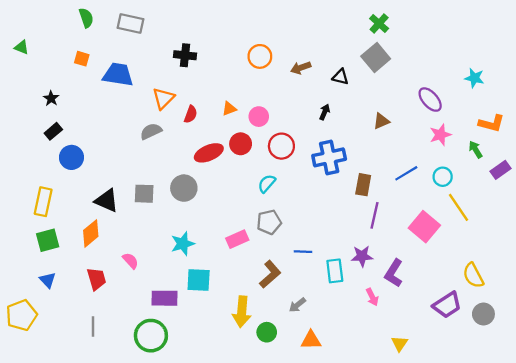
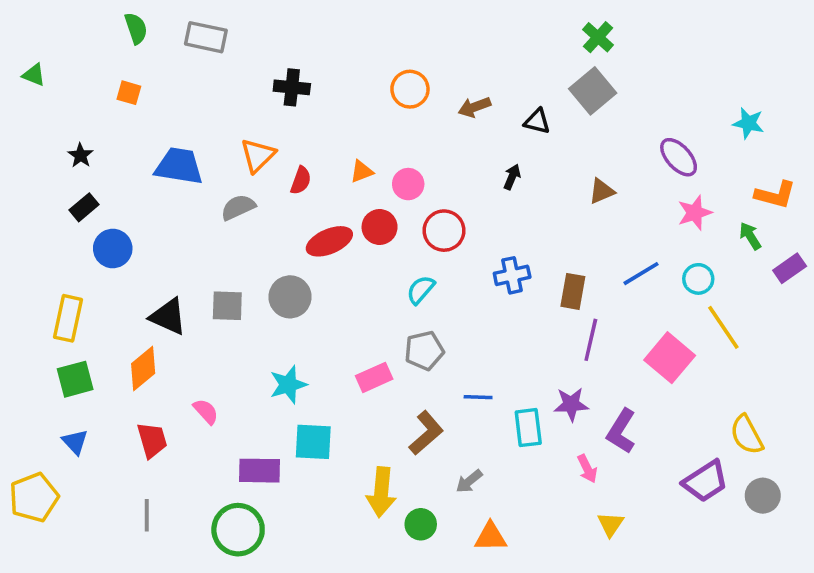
blue trapezoid: (118, 75) -> (179, 166), moved
blue cross: (329, 157) -> (512, 275), moved, size x0.7
yellow triangle: (399, 344) -> (611, 524), moved

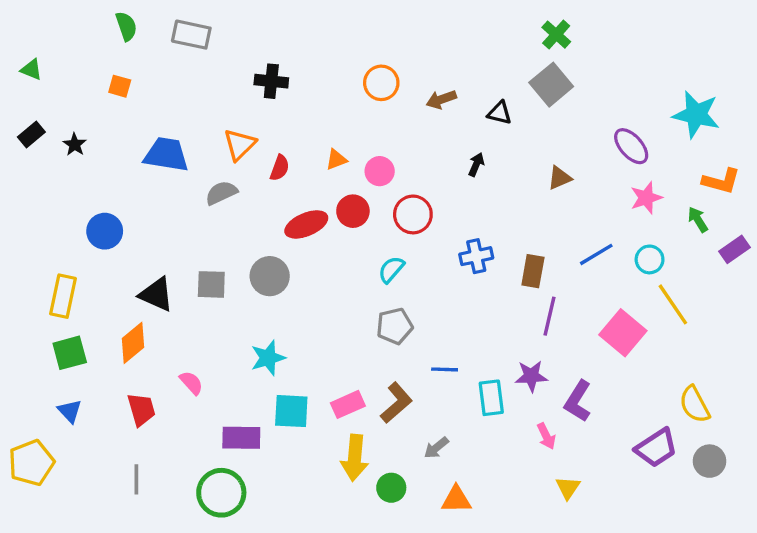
cyan star: (748, 123) -> (696, 115), size x1.6
black rectangle: (84, 207) -> (31, 135), moved
pink rectangle: (374, 377) -> (348, 404), moved

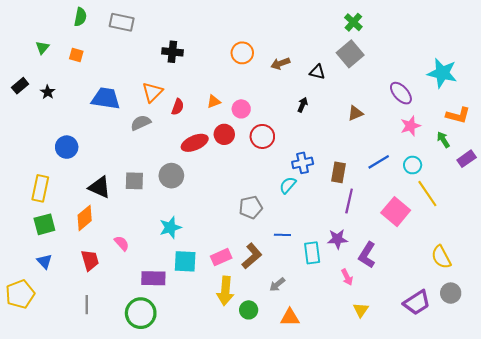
green semicircle: (126, 26) -> (80, 17), turned 30
green triangle: (31, 70) -> (42, 48), moved, turned 48
cyan semicircle: (391, 269) -> (288, 185), moved
purple trapezoid: (656, 448) -> (417, 303), moved

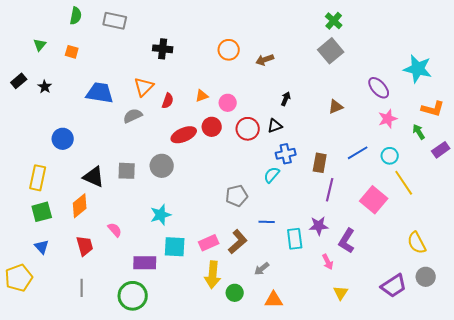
black triangle: (317, 72) -> (275, 126), moved, turned -35

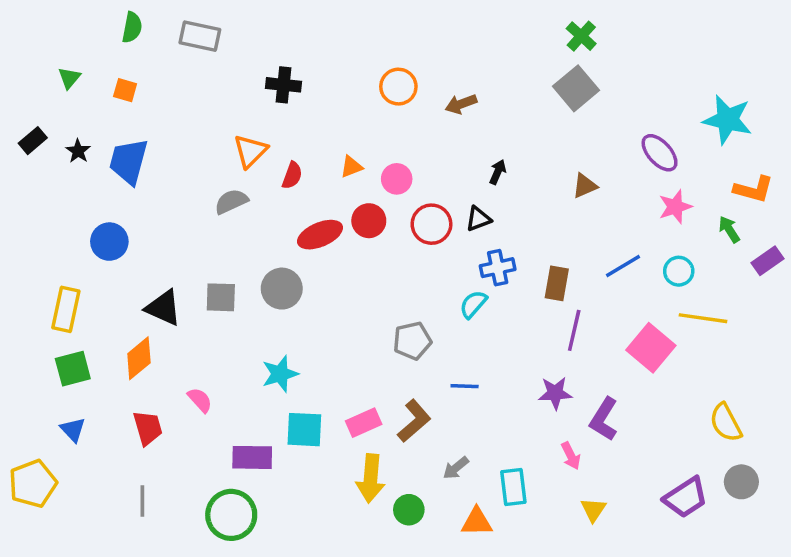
blue trapezoid: (100, 93) -> (129, 161), moved, turned -84
yellow line: (404, 183) -> (703, 318), turned -48
cyan rectangle: (295, 239) -> (513, 487), moved

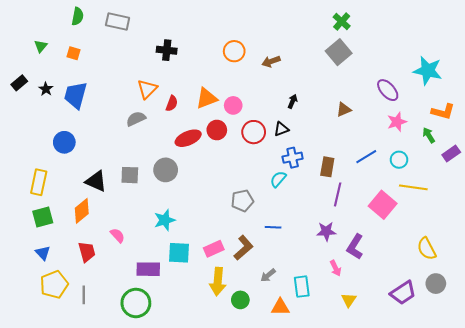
orange triangle: (351, 167) -> (207, 98), size x1.6
yellow pentagon: (33, 484) -> (54, 285), moved

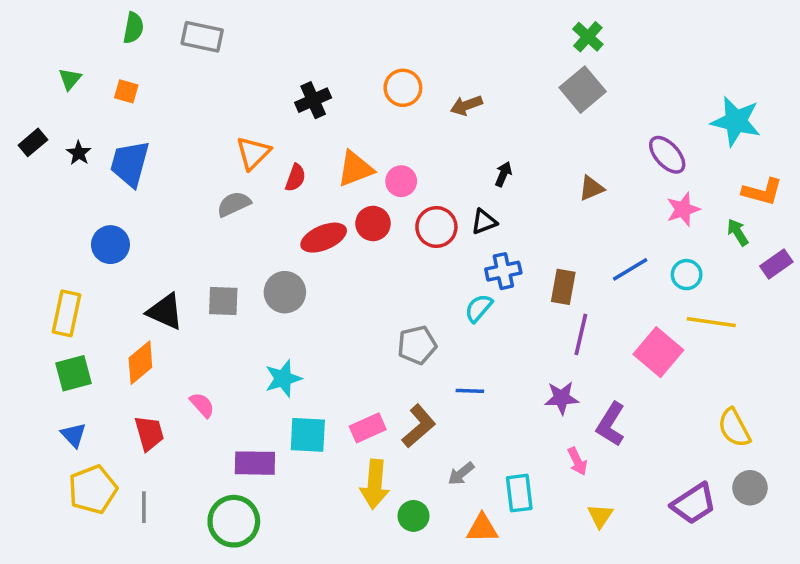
black cross: (167, 50) -> (313, 100), moved, turned -30

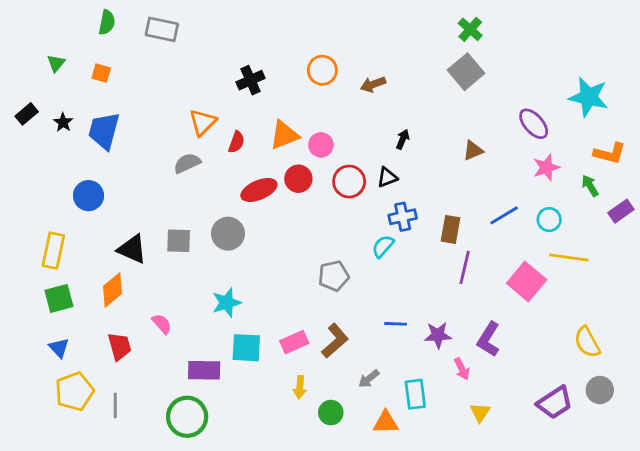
blue line: (470, 391) -> (396, 324), moved
purple star: (561, 398) -> (438, 335), moved
yellow arrow: (375, 484) -> (300, 387), size x0.6

